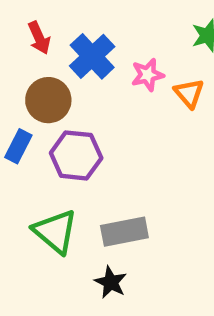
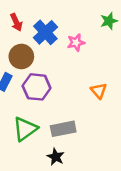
orange triangle: (189, 93) -> (99, 91), moved
green triangle: (55, 232) -> (25, 129), turned 44

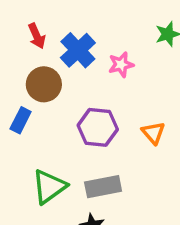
purple hexagon: (37, 87) -> (98, 127), moved

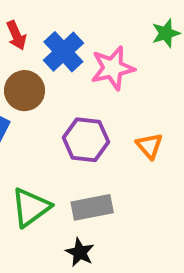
pink star: (121, 65) -> (113, 68), size x1.5

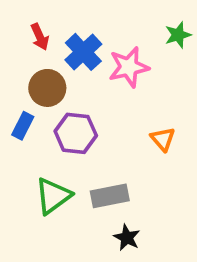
purple hexagon: (86, 140) -> (76, 133), moved
black star: (80, 252) -> (127, 238), moved

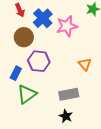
blue rectangle: (23, 126) -> (16, 73), moved
gray rectangle: (110, 196) -> (69, 94), moved

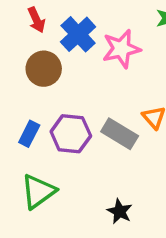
purple hexagon: (39, 61) -> (71, 134), moved
green triangle: (27, 94) -> (38, 192), moved
gray rectangle: (69, 94) -> (120, 134), moved, turned 42

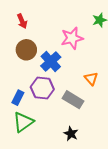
blue cross: (78, 34) -> (51, 61), moved
blue rectangle: (29, 134) -> (18, 98), moved
gray rectangle: (120, 134) -> (73, 100), moved

